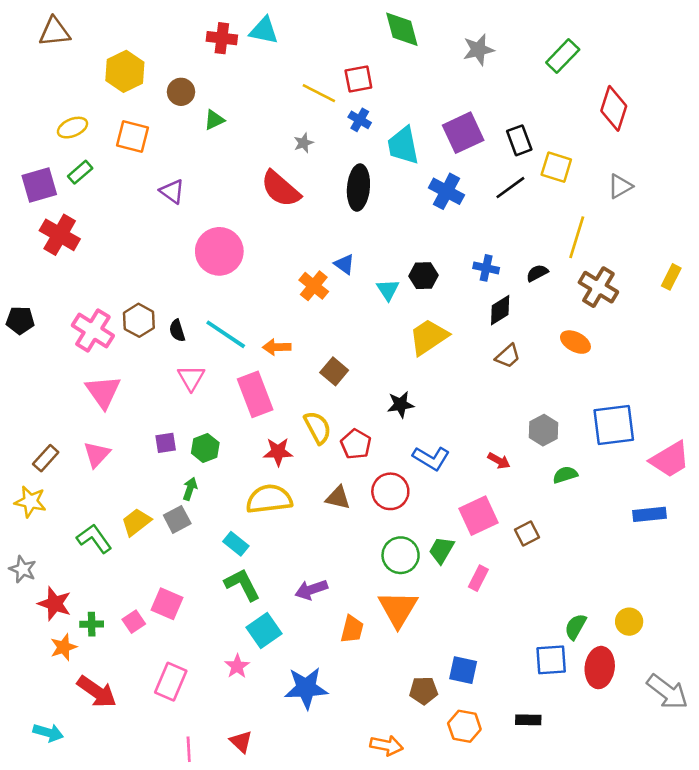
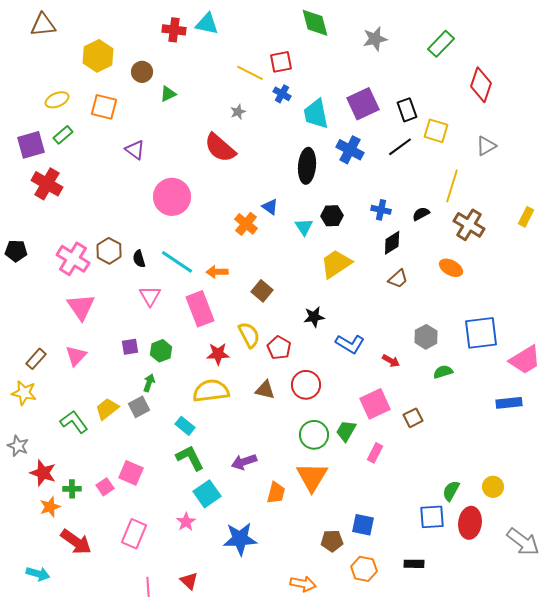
black ellipse: (358, 188) -> (307, 166), moved
blue L-shape: (431, 458) -> (350, 344), moved

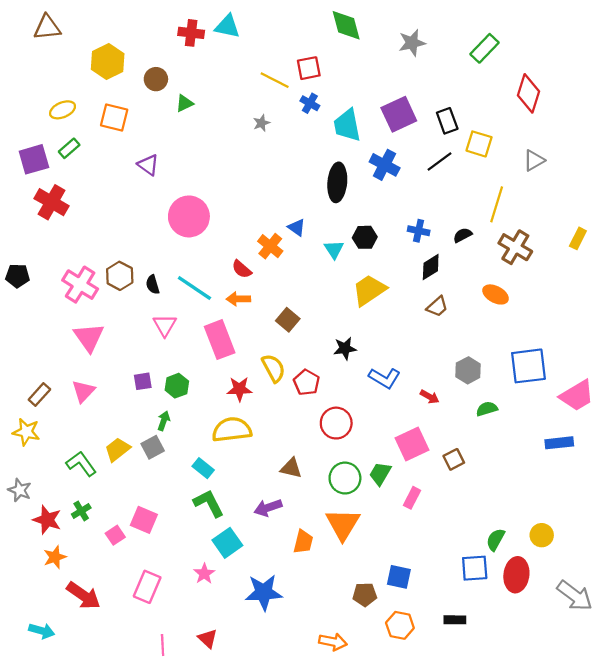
red semicircle: (220, 148) -> (242, 269), moved, size x0.6
brown triangle: (265, 390) -> (291, 468), moved
green cross: (72, 489) -> (81, 511), moved, turned -30

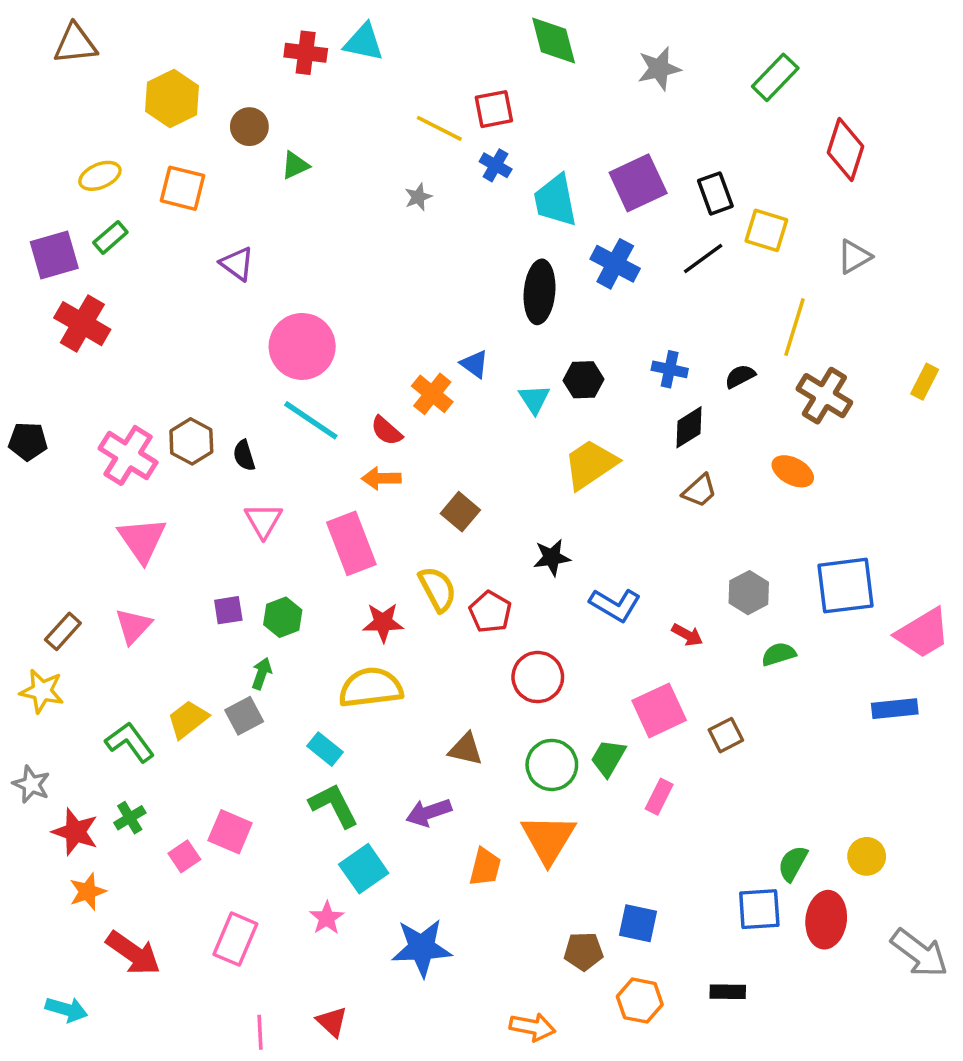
cyan line: (194, 288) -> (311, 420), moved

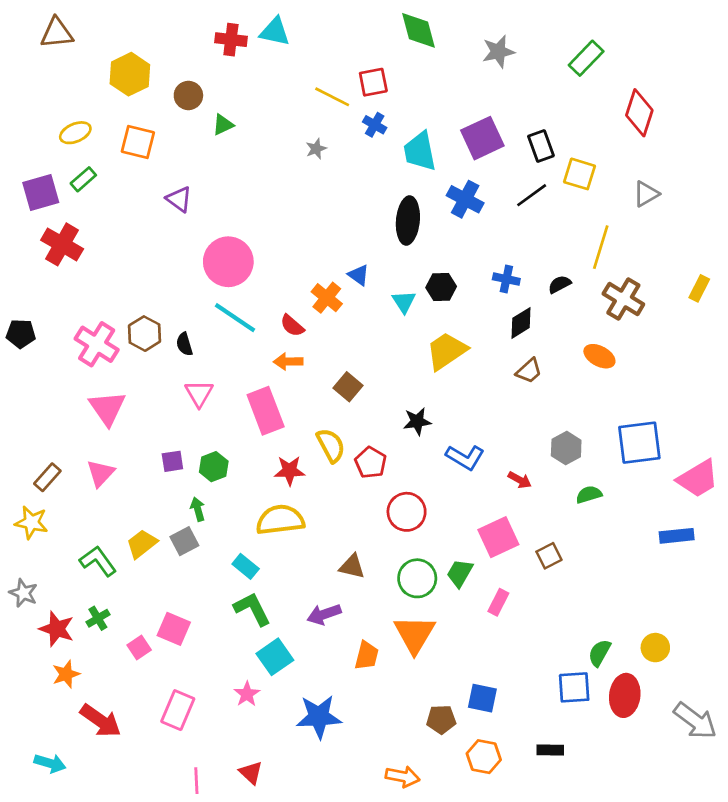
green arrow: (262, 674) -> (198, 509), turned -35

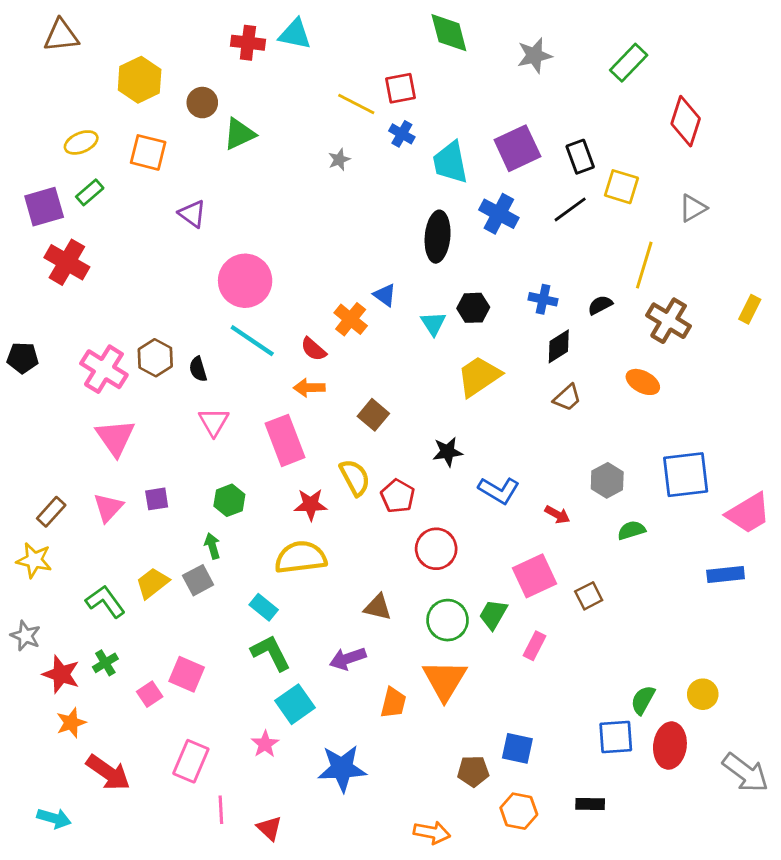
green triangle: (223, 125) -> (239, 134), size x1.4
purple square: (172, 461) -> (157, 499), moved
pink line: (196, 781) -> (221, 810), moved

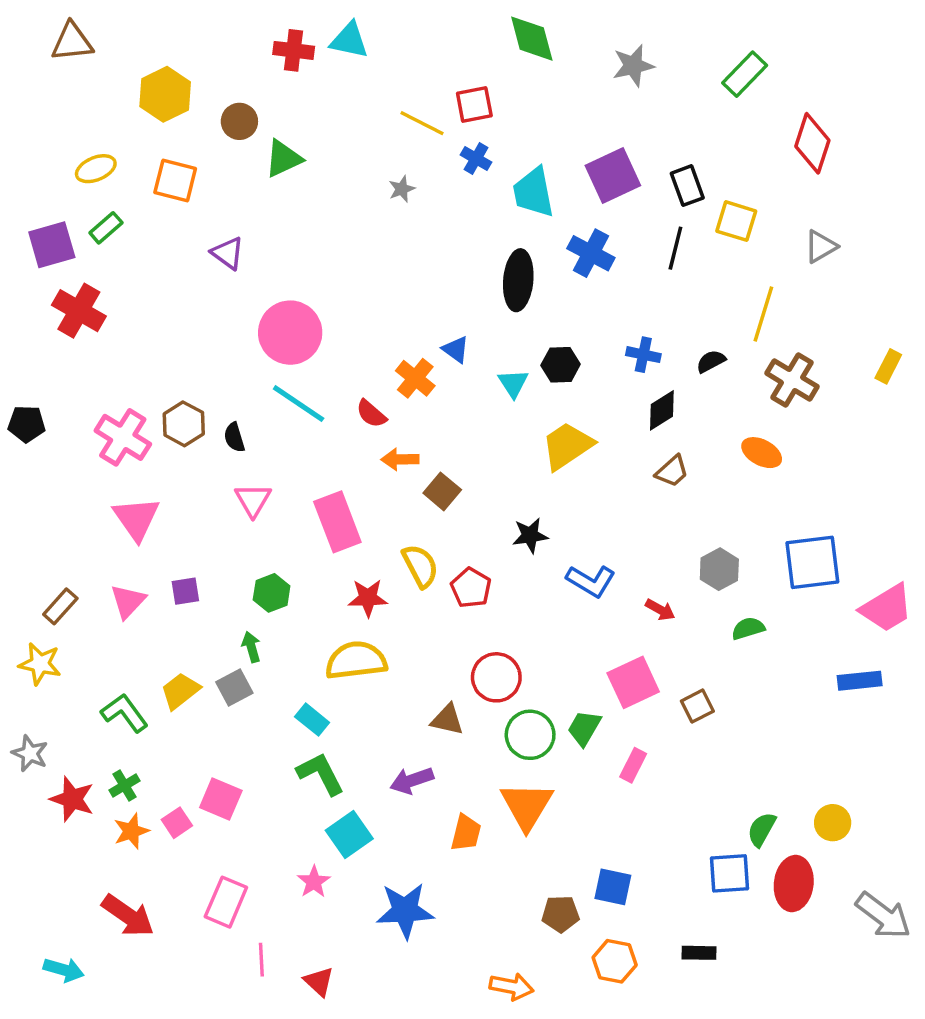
black line: (570, 209) -> (675, 248), turned -40
orange arrow: (309, 388) -> (400, 459), moved
red circle: (436, 549) -> (496, 677), moved
orange star: (71, 723) -> (131, 831), moved

